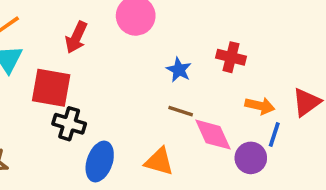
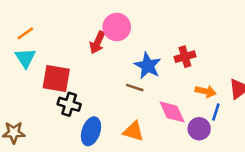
red arrow: (76, 37) -> (97, 42), moved
red cross: (231, 57) -> (185, 57), turned -30
blue star: (179, 70) -> (148, 66), size x1.5
brown line: (181, 111) -> (135, 88), moved

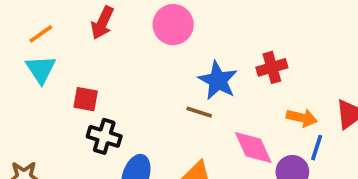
red arrow: (97, 42) -> (102, 23), moved
red square: (56, 79) -> (86, 99), size x0.6

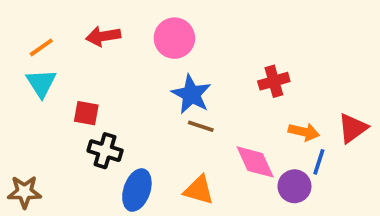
red arrow: (102, 23) -> (103, 36), turned 56
blue star: (218, 80) -> (191, 94), moved

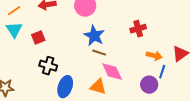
red square: (86, 113) -> (38, 38), moved, turned -32
pink diamond: (255, 162) -> (112, 72), moved

